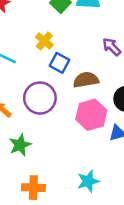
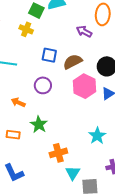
yellow cross: (44, 41) -> (26, 29), moved
purple circle: (40, 98) -> (43, 85), size x0.7

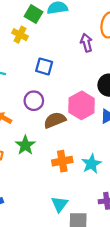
purple arrow: (84, 32) -> (86, 43), turned 42
brown semicircle: (73, 62) -> (55, 120), moved
orange cross: (58, 153) -> (62, 161), moved

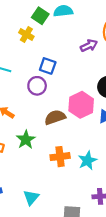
purple arrow: (86, 43) -> (89, 46), turned 77
purple circle: (34, 101) -> (37, 86), moved
cyan triangle: (60, 204) -> (31, 197), moved

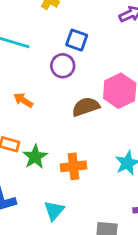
green star: (26, 140) -> (35, 157), moved
orange cross: (60, 157) -> (74, 166), moved

